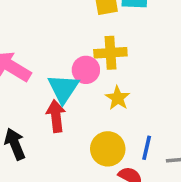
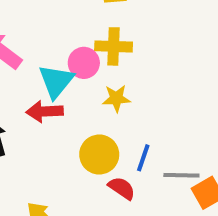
yellow star: (118, 98) -> (116, 98), turned 30
red arrow: (56, 116) -> (45, 111), turned -92

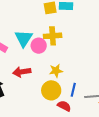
cyan triangle: (56, 81) -> (24, 38), moved
yellow star: (116, 98) -> (56, 71), moved

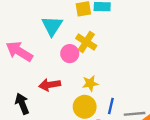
yellow cross: (53, 36) -> (86, 42), turned 36
cyan triangle: (24, 38) -> (52, 26), moved

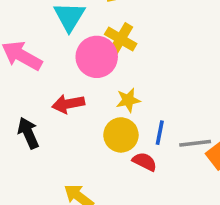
pink circle: (70, 54) -> (97, 57), size x1.5

